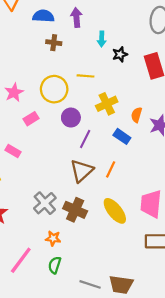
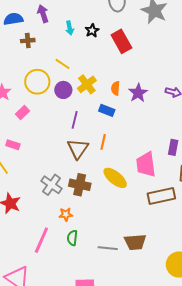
black star: (120, 54) -> (92, 31), moved
yellow line: (85, 76) -> (63, 64), turned 42
purple circle: (71, 118) -> (63, 90), moved

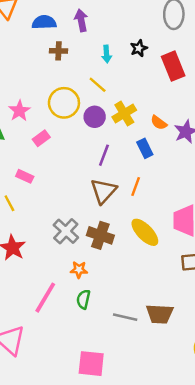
cyan arrow: (70, 28) -> (107, 54), moved
orange semicircle: (115, 88) -> (159, 123), turned -64
blue rectangle: (107, 110) -> (145, 148), turned 35

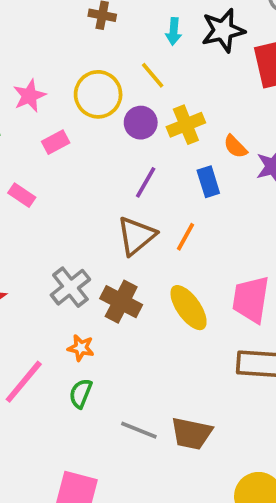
black star: (139, 48) -> (223, 30), size x1.6

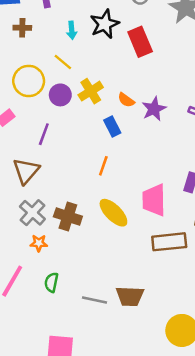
purple line: (146, 182) -> (44, 134), moved
brown triangle: (136, 236) -> (26, 171), moved
orange star: (81, 348) -> (39, 243), moved

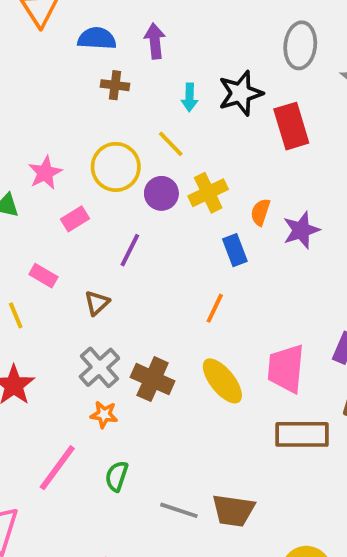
orange semicircle: (126, 100) -> (260, 212), turned 66
brown triangle: (26, 171) -> (97, 303), size x0.6

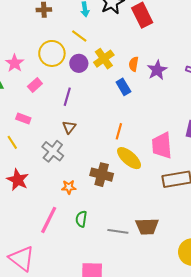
brown triangle: (97, 303) -> (69, 127), moved
orange line: (215, 308) -> (119, 131), moved
gray cross: (99, 367) -> (53, 151), moved
brown cross: (153, 379) -> (102, 175), moved

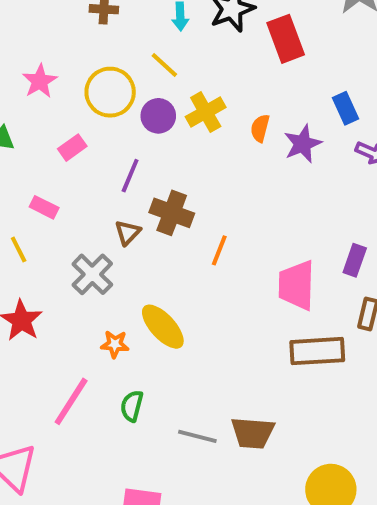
pink star: (15, 63) -> (40, 81), moved
blue rectangle: (123, 87) -> (346, 108), moved
yellow ellipse: (129, 158) -> (163, 327), moved
brown cross: (102, 175) -> (172, 213), moved

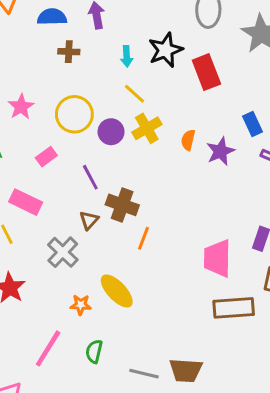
yellow line: (164, 65) -> (134, 94), moved
purple line: (130, 176) -> (90, 177), turned -50
pink rectangle: (44, 207) -> (26, 202), size x1.5
orange line: (219, 250) -> (144, 238), moved

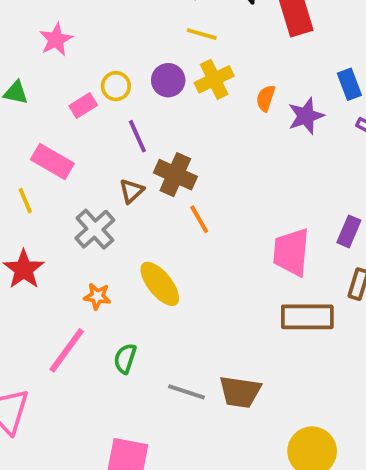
yellow line: (134, 94) -> (202, 34), turned -30
yellow circle: (74, 114) -> (116, 86), moved, size x0.6
orange line: (144, 238) -> (199, 219), turned -55
orange star: (81, 305) -> (97, 296), moved

